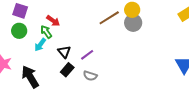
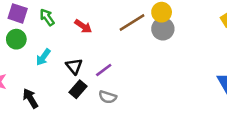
red arrow: (53, 21) -> (83, 26), moved
green arrow: (46, 32) -> (47, 17), moved
black arrow: (30, 77) -> (30, 98), size x0.7

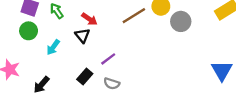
gray circle: (163, 29) -> (181, 21), moved
black triangle: (74, 66) -> (82, 36), moved
black arrow: (30, 98) -> (41, 85), turned -108

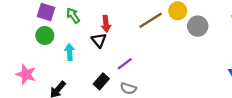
red arrow: (89, 19) -> (106, 24), turned 49
cyan arrow: (53, 47) -> (70, 52), turned 140

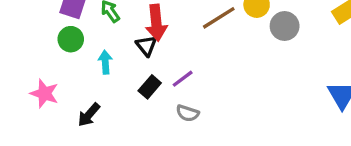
red arrow: (106, 24) -> (156, 23), size x1.5
black rectangle: (101, 81) -> (150, 87), moved

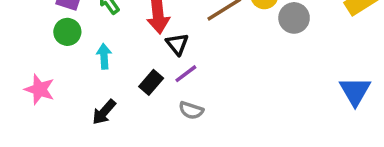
black triangle: (146, 46) -> (177, 44), moved
black arrow: (89, 115) -> (104, 112), moved

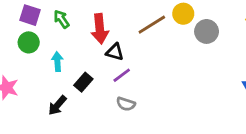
black triangle: (177, 44) -> (115, 52), turned -36
black rectangle: (151, 82) -> (83, 82), moved

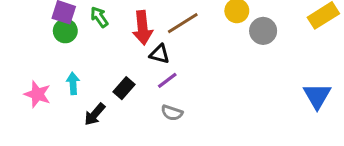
brown line: (152, 25) -> (183, 23), moved
green circle: (29, 42) -> (65, 31), moved
cyan arrow: (57, 62) -> (73, 83), moved

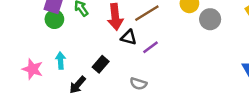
purple line: (167, 80) -> (151, 47), moved

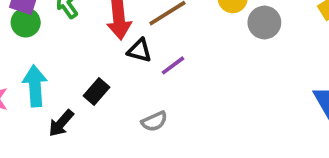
cyan arrow: (61, 61) -> (35, 86), size x1.5
gray semicircle: (138, 84) -> (154, 121), turned -42

